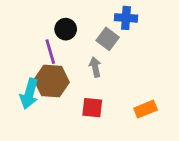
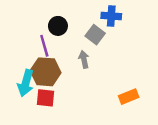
red square: (92, 108) -> (46, 98), moved

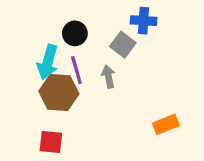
purple line: (44, 46) -> (76, 70), moved
cyan arrow: (26, 83) -> (48, 62), moved
red square: (46, 98) -> (51, 142), moved

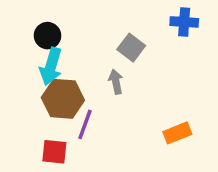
blue cross: (144, 21) -> (184, 22), moved
black circle: (75, 33) -> (48, 36), moved
purple line: (76, 70) -> (85, 124), moved, turned 36

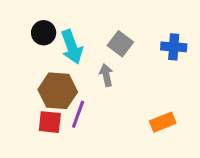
blue cross: (184, 22) -> (174, 47), moved
cyan arrow: (51, 66) -> (72, 47), moved, turned -36
red square: (54, 152) -> (50, 122), moved

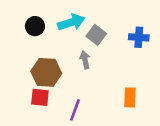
cyan arrow: (72, 47) -> (71, 22), moved, turned -88
purple line: (78, 114) -> (75, 110), moved
orange rectangle: (163, 122) -> (130, 97), turned -66

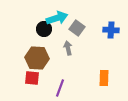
black circle: (35, 26) -> (44, 29), moved

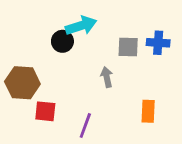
gray square: (77, 28) -> (128, 47), moved, turned -35
gray arrow: (68, 48) -> (107, 77), moved
brown hexagon: (37, 58) -> (22, 83), moved

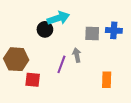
purple line: (85, 126) -> (61, 64), moved

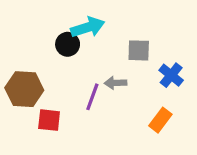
blue cross: (114, 30) -> (171, 75), moved, turned 35
gray arrow: (77, 55) -> (116, 83), turned -80
orange rectangle: (107, 80) -> (160, 120), turned 35

